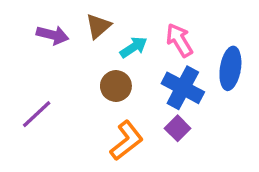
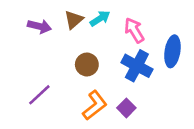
cyan arrow: (134, 47) -> (100, 18), moved
purple line: (37, 114) -> (39, 95), moved
purple square: (178, 128) -> (126, 108), moved

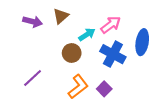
cyan arrow: (100, 18) -> (87, 35), moved
pink arrow: (134, 30) -> (111, 25), turned 84

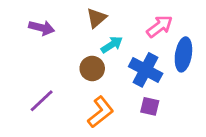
brown triangle: (61, 16) -> (96, 18), moved
pink arrow: (111, 25) -> (160, 26), moved
purple square: (104, 89) -> (150, 106), moved, turned -32

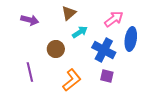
brown circle: (92, 68) -> (56, 49), moved
purple line: (42, 101) -> (30, 72), turned -60

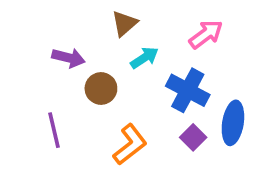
purple arrow: (30, 20) -> (68, 58), moved
blue ellipse: (131, 39) -> (233, 123), moved
purple square: (107, 76) -> (193, 137), turned 32

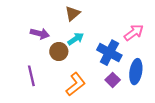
pink arrow: (206, 34) -> (134, 33), moved
cyan arrow: (144, 58) -> (76, 39), moved

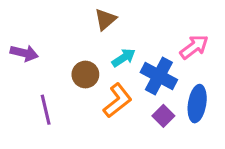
purple arrow: (40, 34) -> (24, 53), moved
cyan arrow: (76, 39) -> (124, 58), moved
orange L-shape: (76, 84) -> (118, 101), moved

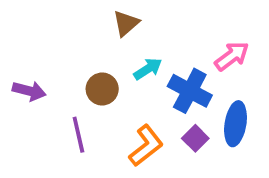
purple arrow: (24, 53) -> (29, 91), moved
orange L-shape: (118, 101) -> (146, 146), moved
purple line: (46, 110) -> (78, 135), moved

